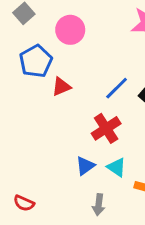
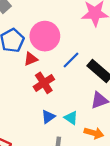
pink circle: (70, 30) -> (45, 36), moved, size x1.4
red cross: (106, 128) -> (44, 83), moved

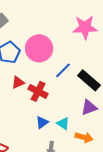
red triangle: (31, 59) -> (18, 82), moved
red cross: (44, 83) -> (38, 91), turned -30

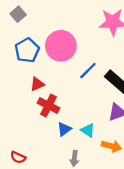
red cross: (38, 91) -> (48, 106), moved

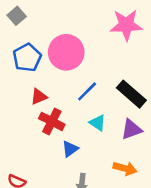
blue line: (88, 71) -> (87, 91), moved
cyan triangle: (88, 130) -> (98, 123), moved

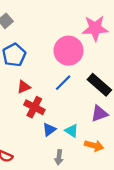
pink circle: (66, 52) -> (68, 51), moved
cyan triangle: (98, 123) -> (72, 131), moved

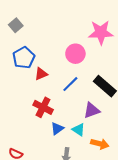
pink circle: (68, 51) -> (75, 54), size x0.7
red triangle: (24, 87) -> (41, 74), moved
purple triangle: (99, 114) -> (92, 110), moved

